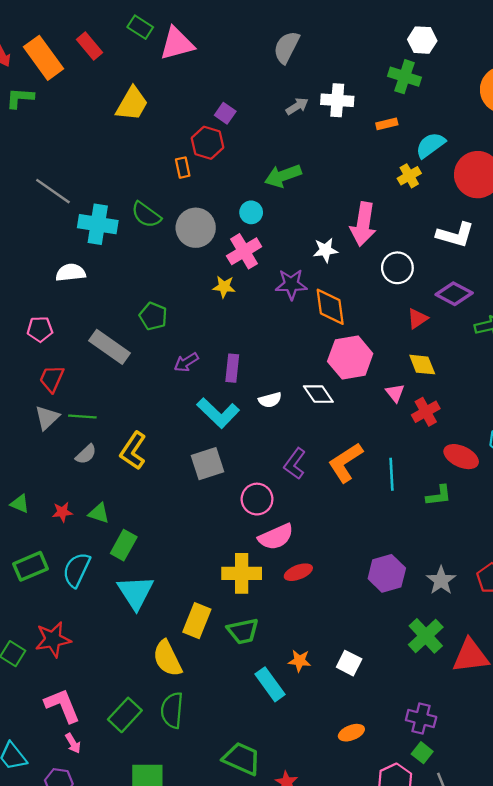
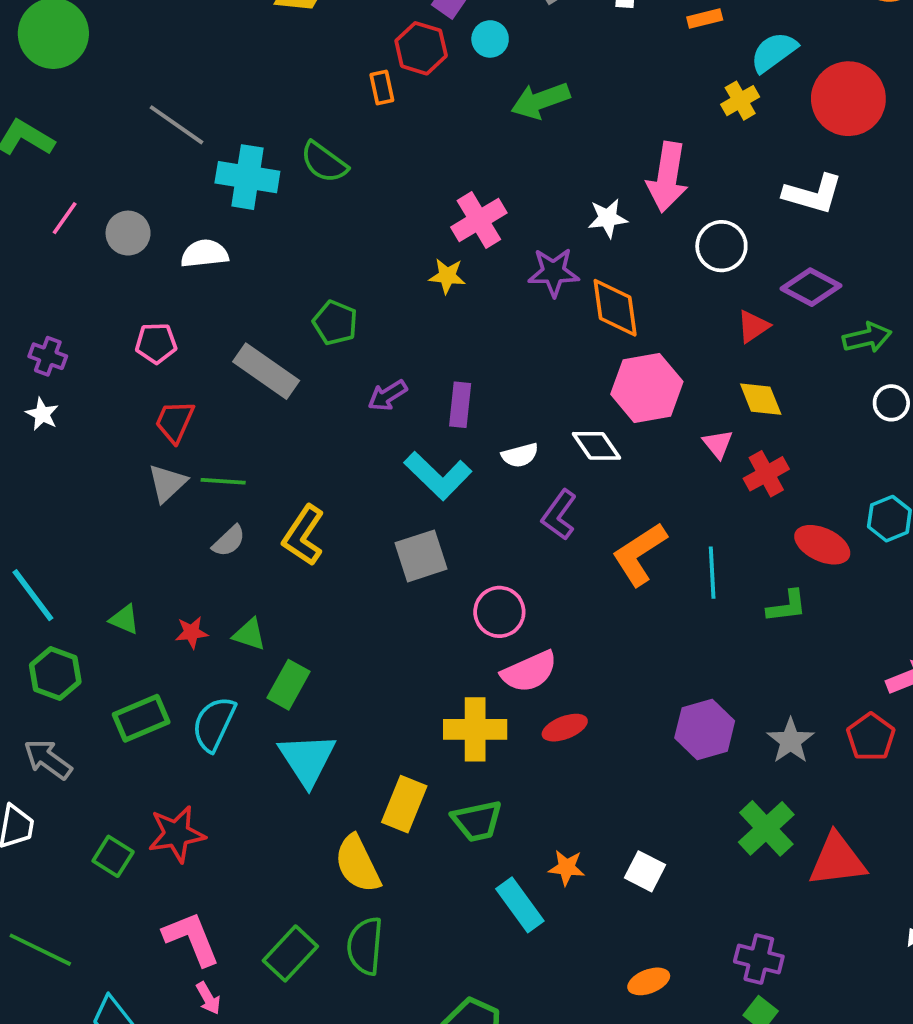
cyan circle: (251, 212) -> (490, 39), moved
gray circle: (196, 228) -> (128, 233), moved, size x0.7
purple L-shape: (295, 464) -> (559, 515), moved

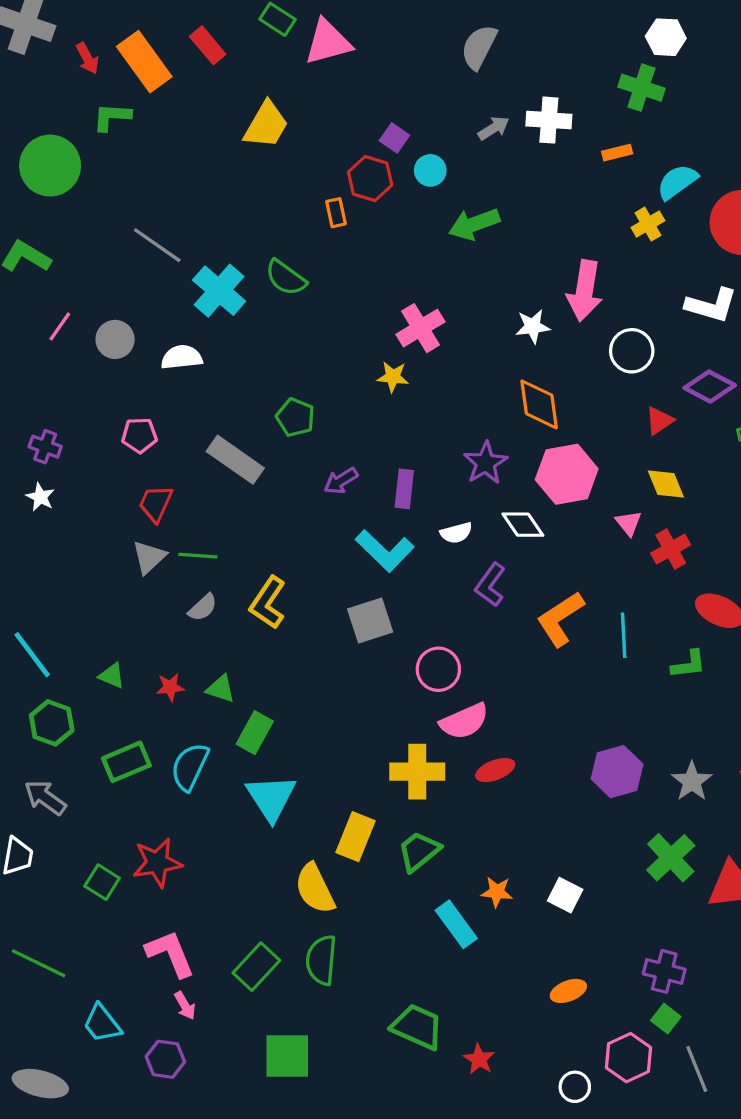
cyan cross: (247, 177) -> (219, 291), turned 32
purple star: (554, 272) -> (485, 463), moved, turned -30
green trapezoid: (477, 821) -> (419, 851), turned 153

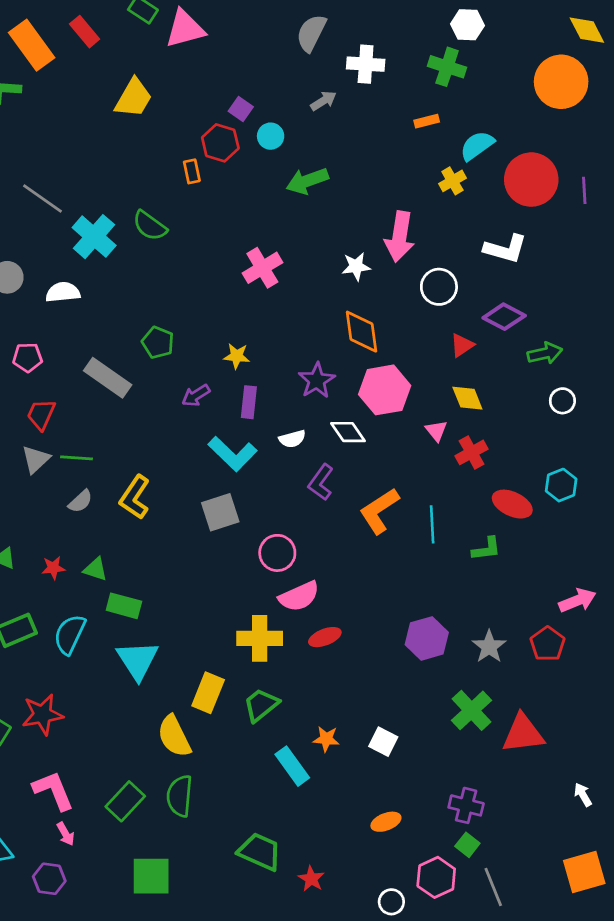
white cross: (549, 120) -> (366, 64), moved
yellow star: (393, 377) -> (237, 356), moved
green rectangle: (255, 733) -> (124, 606), turned 76

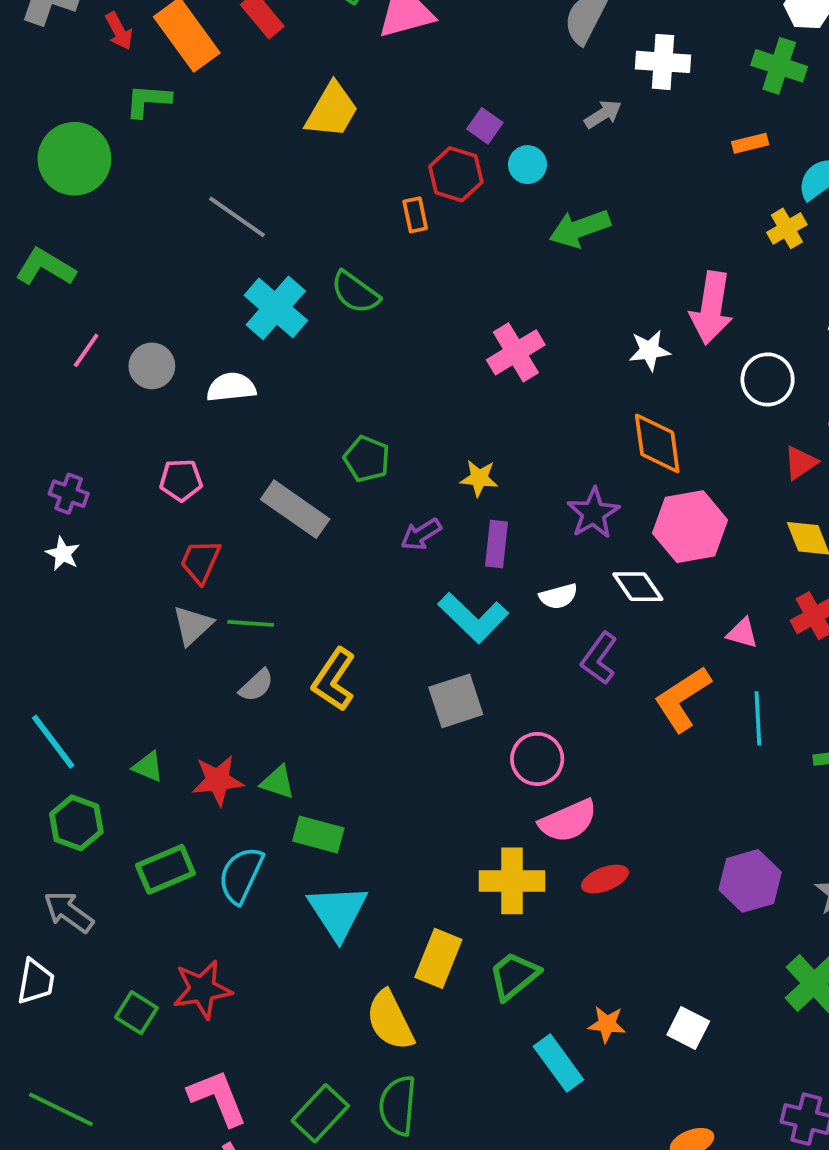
gray line: (42, 199) -> (237, 217), moved
pink triangle: (436, 431) -> (742, 633), moved, turned -35
red star: (53, 568) -> (218, 780), size x1.5

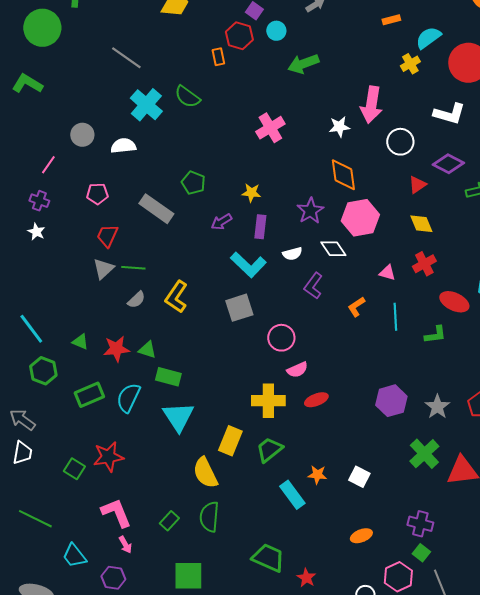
pink line: (86, 350) -> (48, 165), moved
orange L-shape: (682, 699) -> (356, 307), size x0.6
pink semicircle: (568, 821) -> (297, 370), size x0.7
gray arrow: (69, 912) -> (22, 420), moved
green rectangle: (320, 1113) -> (169, 521), size x0.7

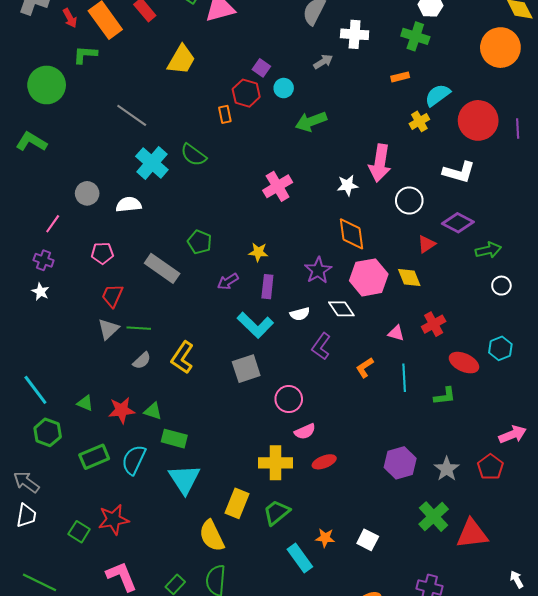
yellow diamond: (421, 224) -> (409, 277), moved

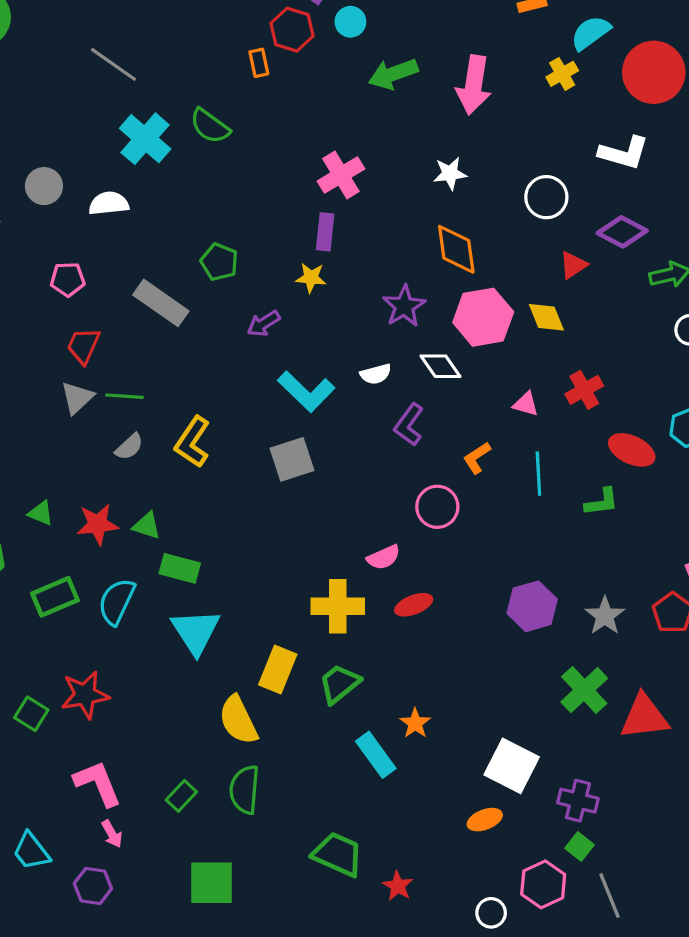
pink arrow: (380, 163) -> (474, 85), moved
purple rectangle: (267, 287) -> (325, 232), moved
pink circle: (289, 399) -> (437, 507), moved
orange star: (325, 538) -> (415, 723), turned 30
white square: (368, 540) -> (512, 766), moved, size x1.6

